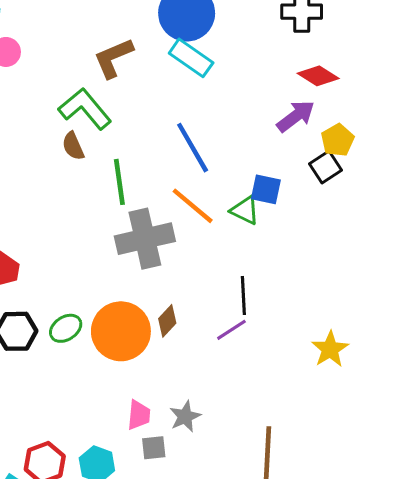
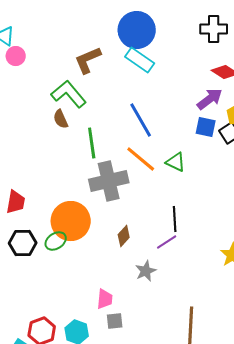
blue square: (266, 189) -> (206, 127), moved
orange circle: (121, 331) -> (71, 221), moved
gray star: (185, 416) -> (146, 271), moved

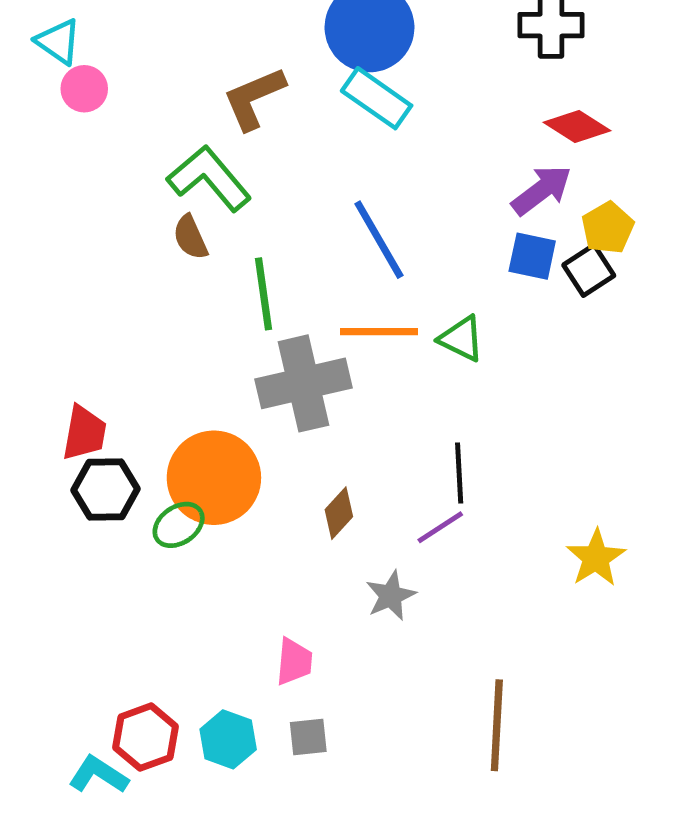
orange line: (141, 159) -> (379, 332), turned -40
black hexagon: (23, 243) -> (105, 490), moved
gray square: (115, 321) -> (308, 737), moved

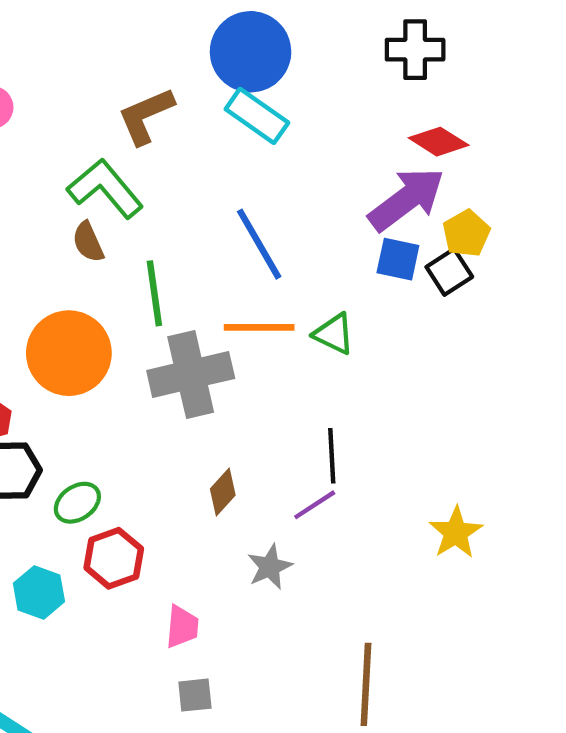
purple arrow: (542, 190) -> (407, 199), size x1.4
orange circle: (214, 478) -> (69, 353), moved
red hexagon: (146, 737) -> (114, 558), moved
cyan hexagon: (228, 739) -> (39, 592), moved

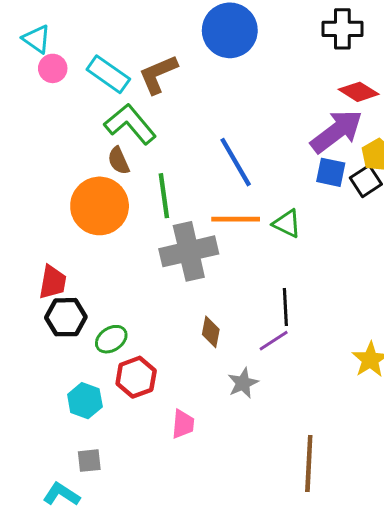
cyan rectangle: (257, 116) -> (108, 74), moved
orange circle: (69, 353) -> (100, 206), moved
brown diamond: (223, 492) -> (211, 332), turned -32
gray square: (195, 695) -> (89, 461), moved

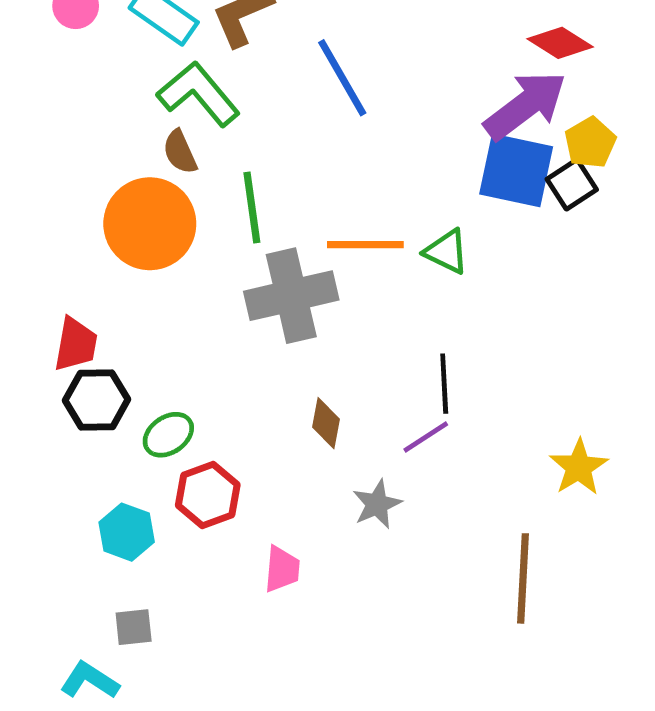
blue line: (236, 162) -> (342, 78), moved
blue square: (331, 172) -> (516, 170), size x1.6
brown line: (309, 464) -> (523, 578), moved

